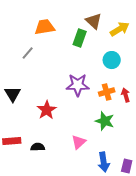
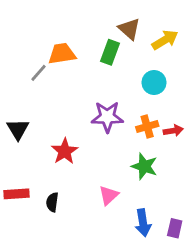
orange trapezoid: (45, 27) -> (62, 54), moved
red arrow: (126, 95) -> (173, 131), turned 96
black semicircle: (38, 147) -> (52, 202), turned -80

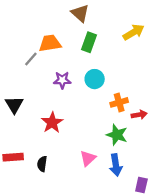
brown triangle: (129, 29) -> (80, 13), moved
cyan circle: (154, 82) -> (95, 79), moved
purple star: (107, 117) -> (62, 80), moved, size x0.7
red arrow: (173, 131) -> (139, 115), moved
blue arrow: (143, 223) -> (116, 165), moved

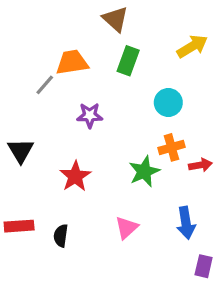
cyan circle: (95, 79) -> (168, 102), moved
green star: (117, 135) -> (144, 171), moved, turned 30
blue arrow: (116, 165) -> (186, 223), moved

